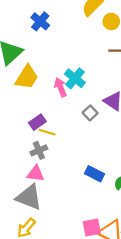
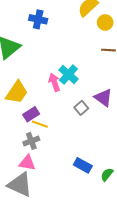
blue cross: (40, 21) -> (38, 19), turned -30
yellow trapezoid: (27, 77) -> (17, 92), moved

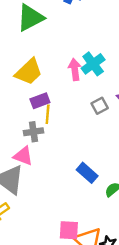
yellow line: (40, 124) -> (48, 114), turned 63

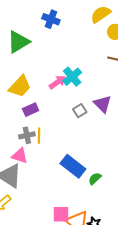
pink arrow: (75, 70) -> (58, 82), turned 66
yellow line: (48, 114) -> (39, 136), moved
blue rectangle: (87, 173) -> (73, 166), size x1.4

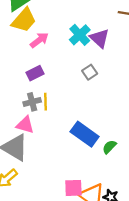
pink arrow: (58, 82) -> (39, 40), moved
yellow trapezoid: (20, 86) -> (24, 20), moved
purple triangle: (103, 104) -> (100, 38), moved

